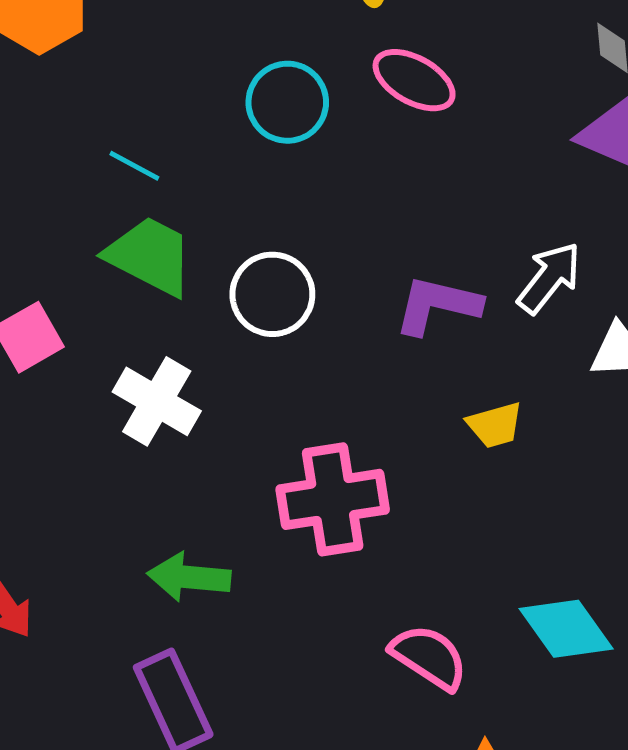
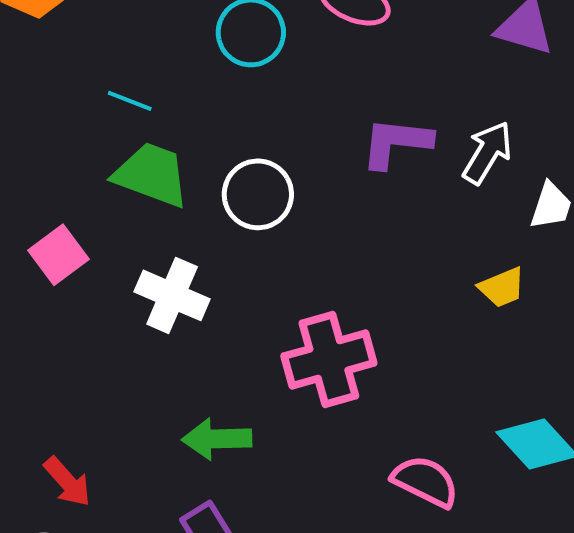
purple L-shape: (437, 305) -> (396, 143), moved
yellow trapezoid: (495, 425) -> (502, 287), moved

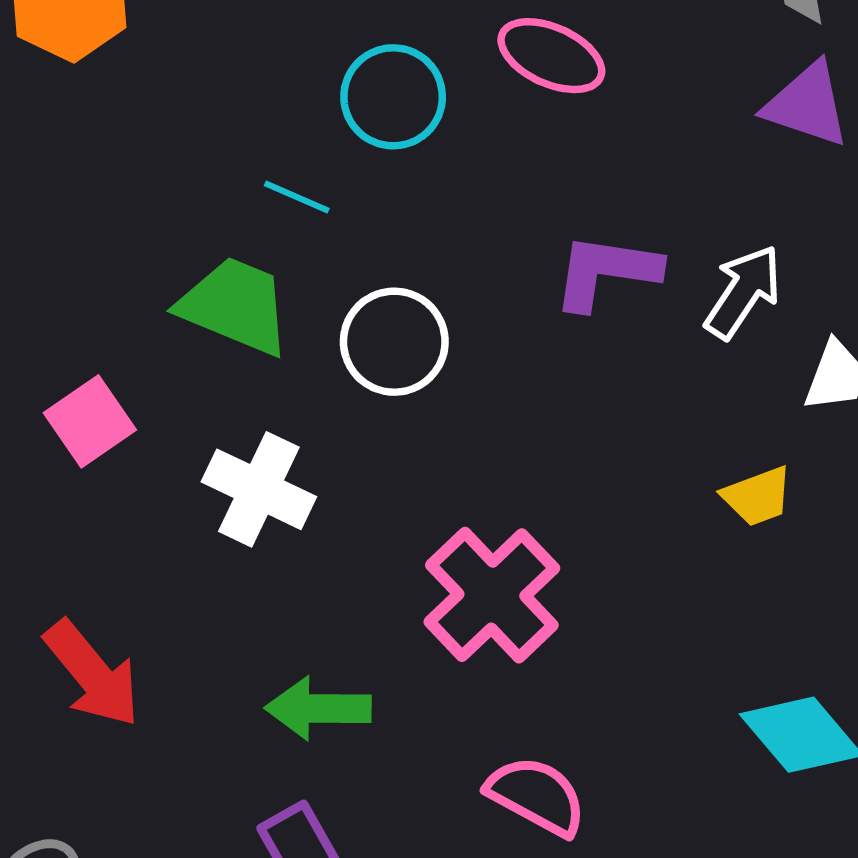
cyan line: (130, 101) -> (297, 197), moved
pink cross: (329, 360) -> (492, 595), turned -30
pink semicircle: (425, 481) -> (537, 796), moved
red arrow: (67, 482) -> (92, 674), moved, size x1.4

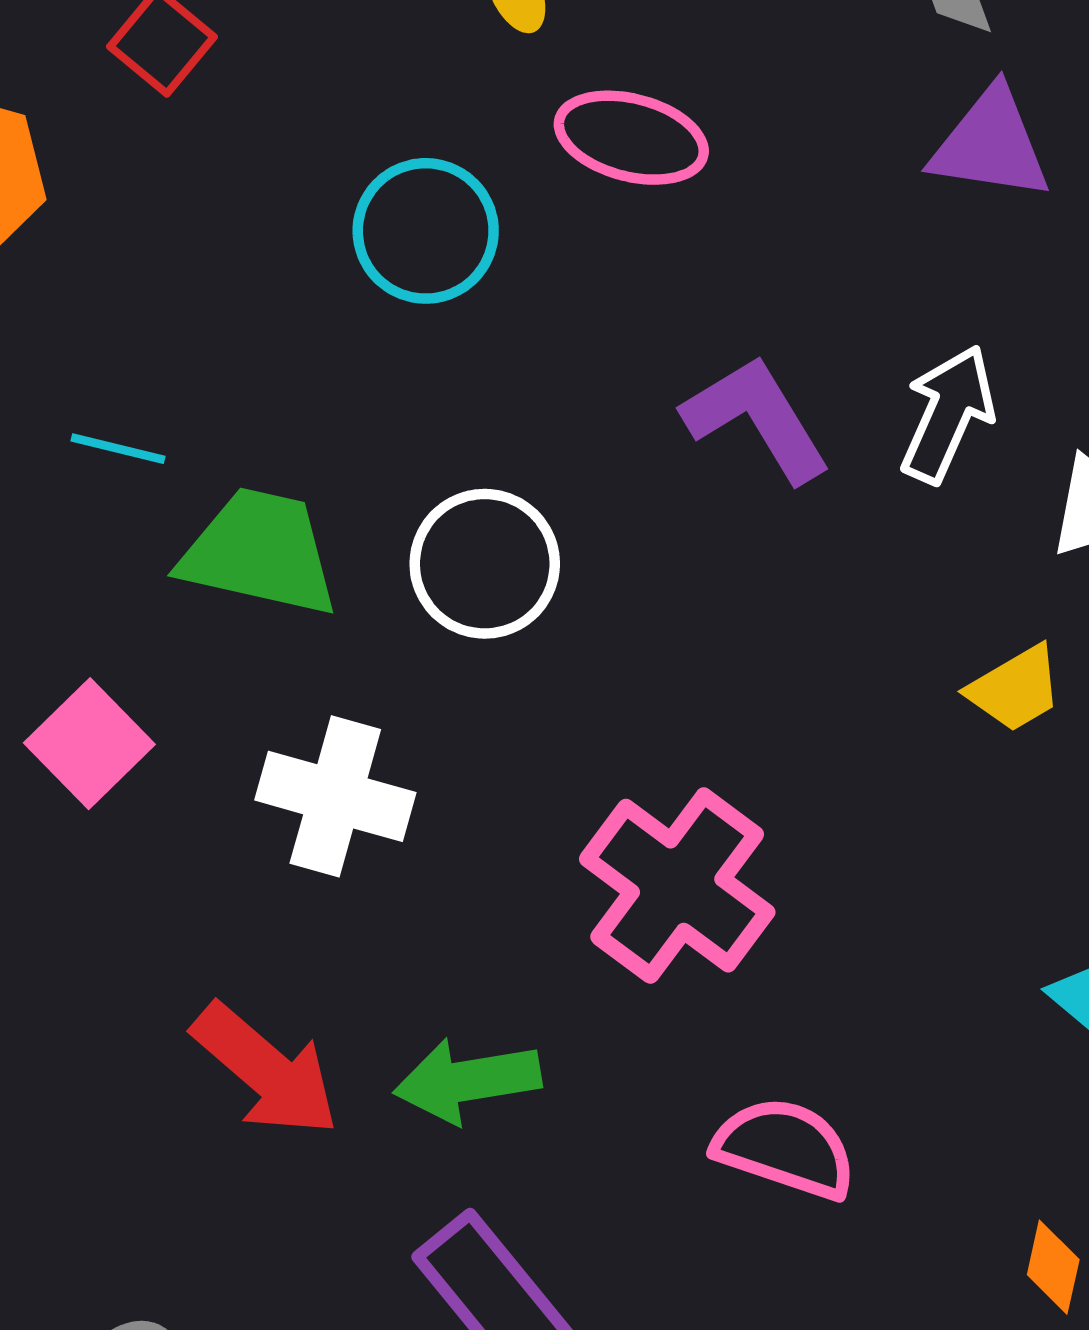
cyan line: (297, 197) -> (118, 449), moved
purple L-shape: (606, 272) -> (757, 419), turned 60
red arrow: (92, 674) -> (266, 1070), moved

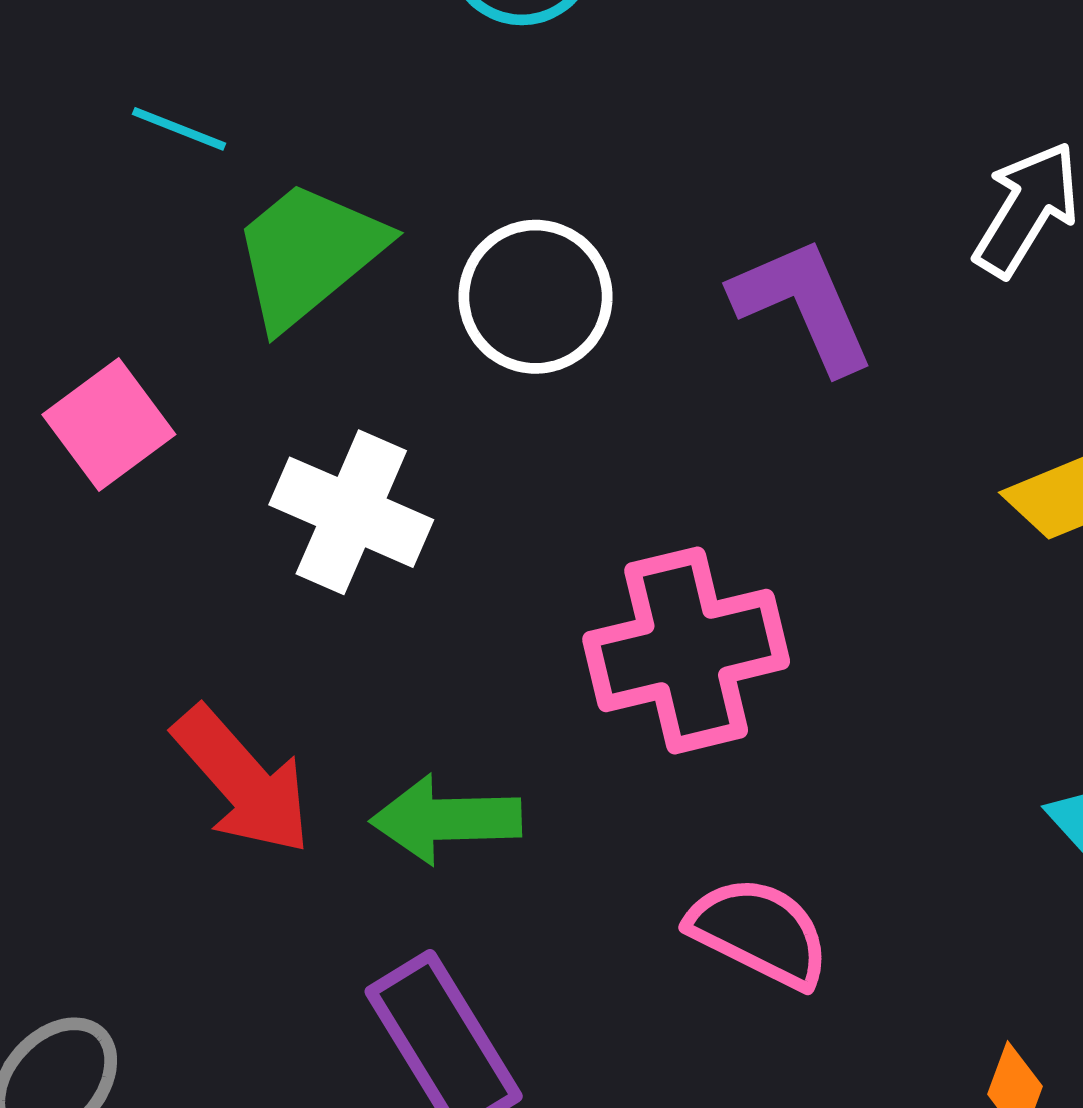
purple L-shape: (757, 419) -> (803, 305), moved
green trapezoid: (260, 552) -> (308, 254), turned -60
pink cross: (677, 886) -> (686, 650), turned 32

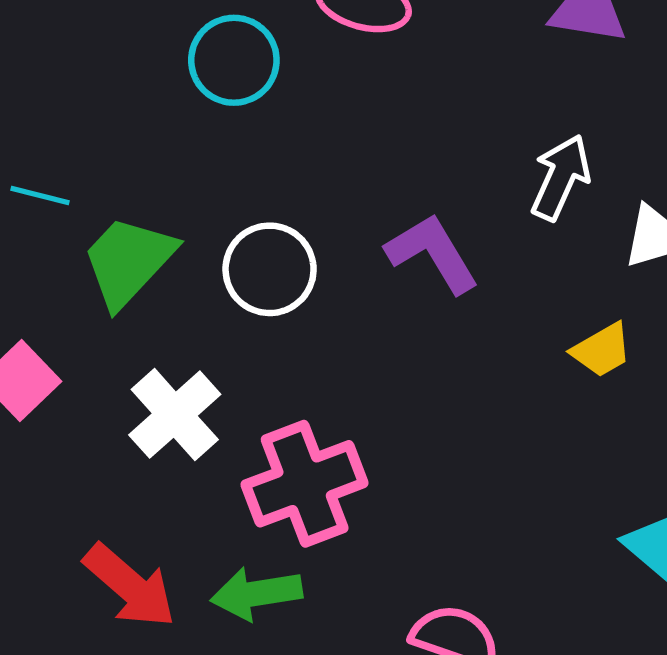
white cross: (351, 512) -> (175, 415), turned 32
pink cross: (686, 650) -> (305, 484), moved

